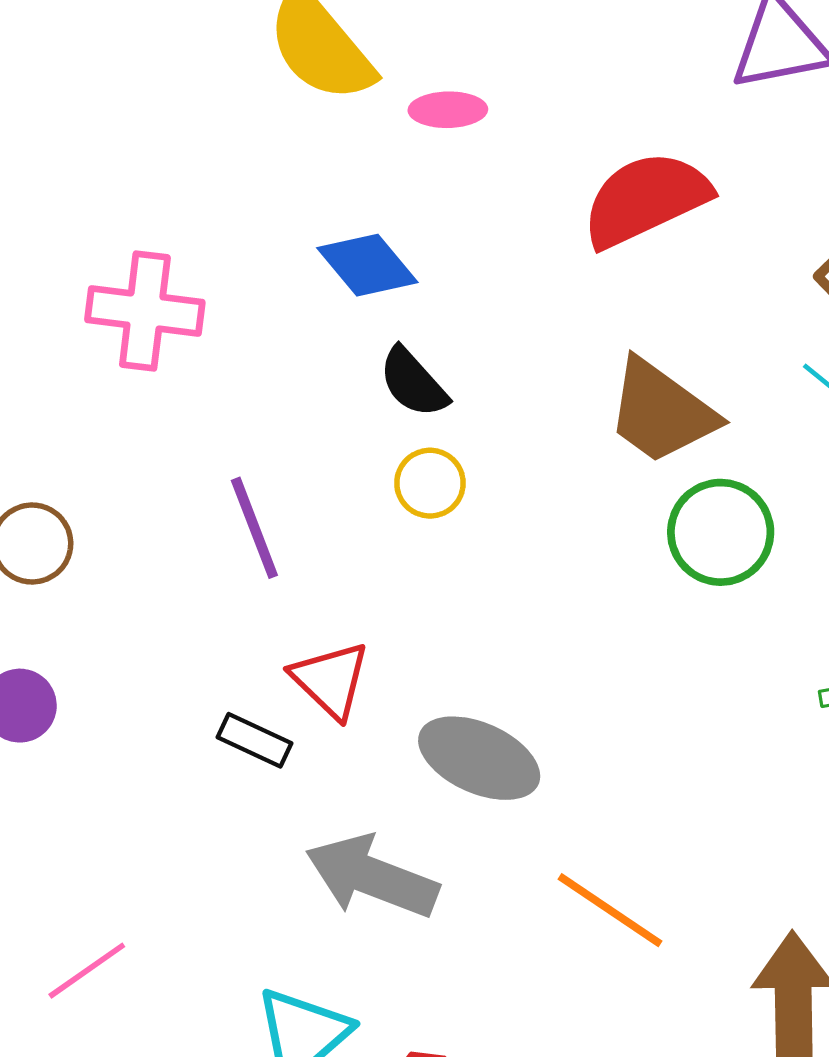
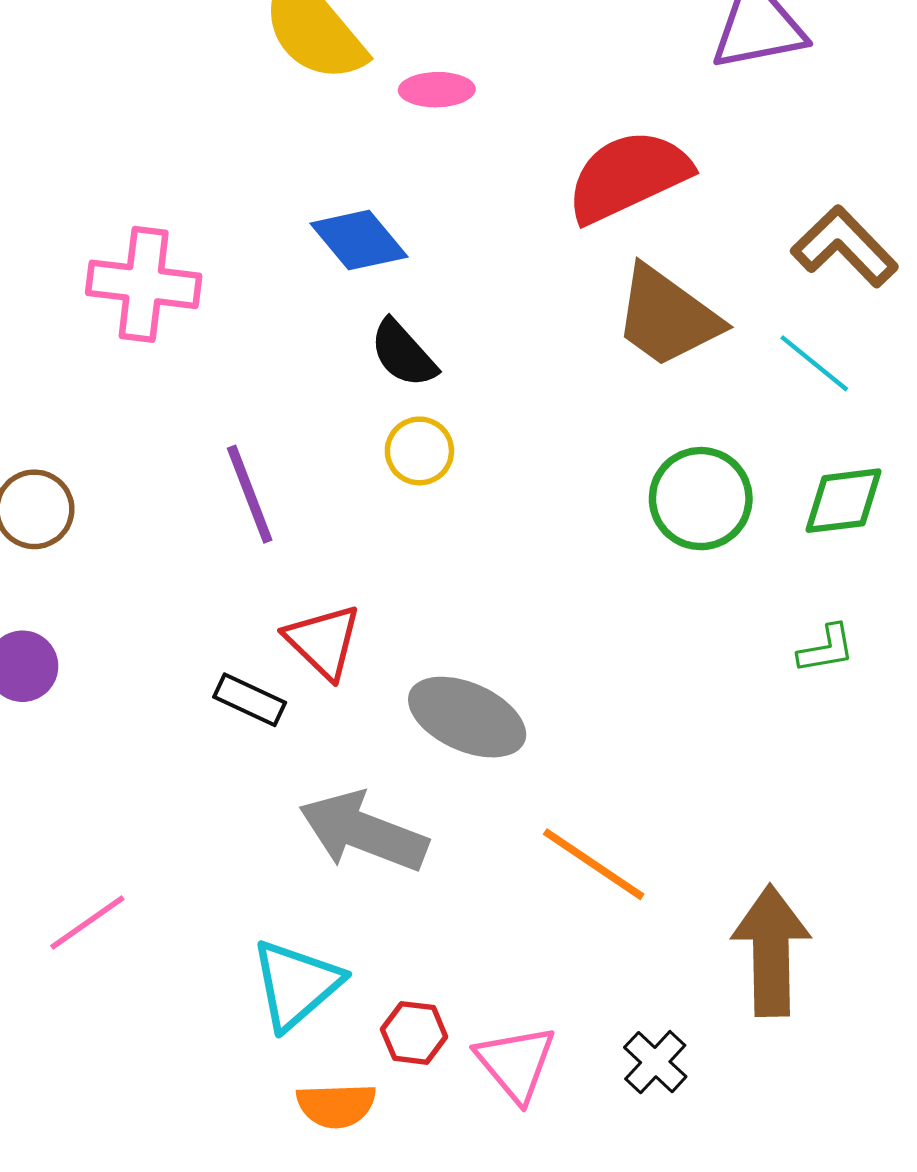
brown trapezoid: (661, 412) -> (667, 317), moved

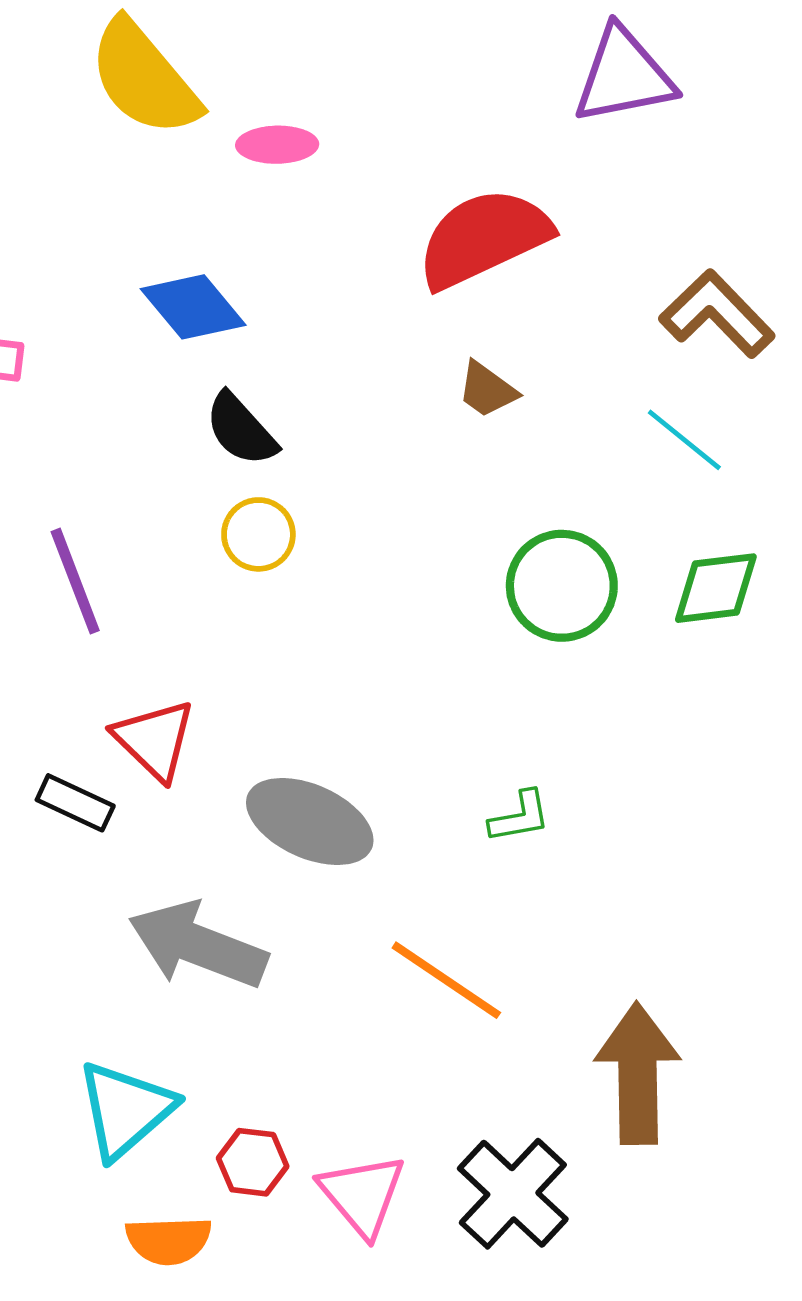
brown trapezoid: (667, 317) -> (487, 390), moved, size x0.5
green L-shape: (826, 649) -> (520, 817), moved
black cross: (655, 1062) -> (513, 1194), size x1.6

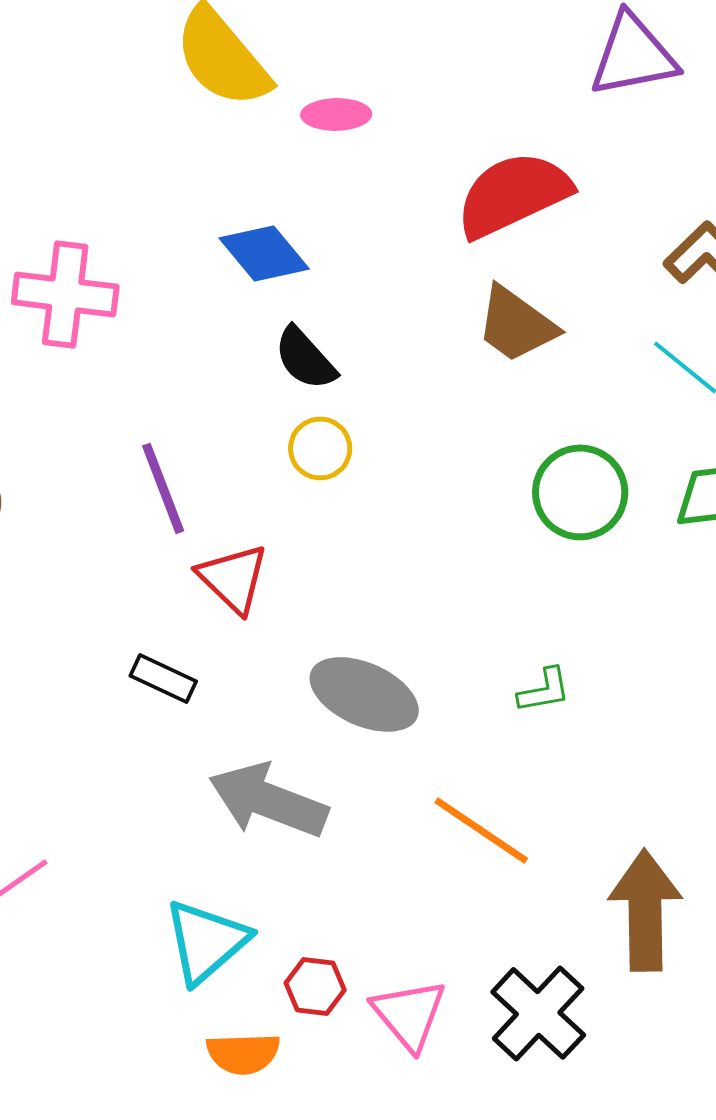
brown trapezoid: (487, 390) -> (516, 324), size x1.6
red triangle: (155, 740) -> (233, 578), moved

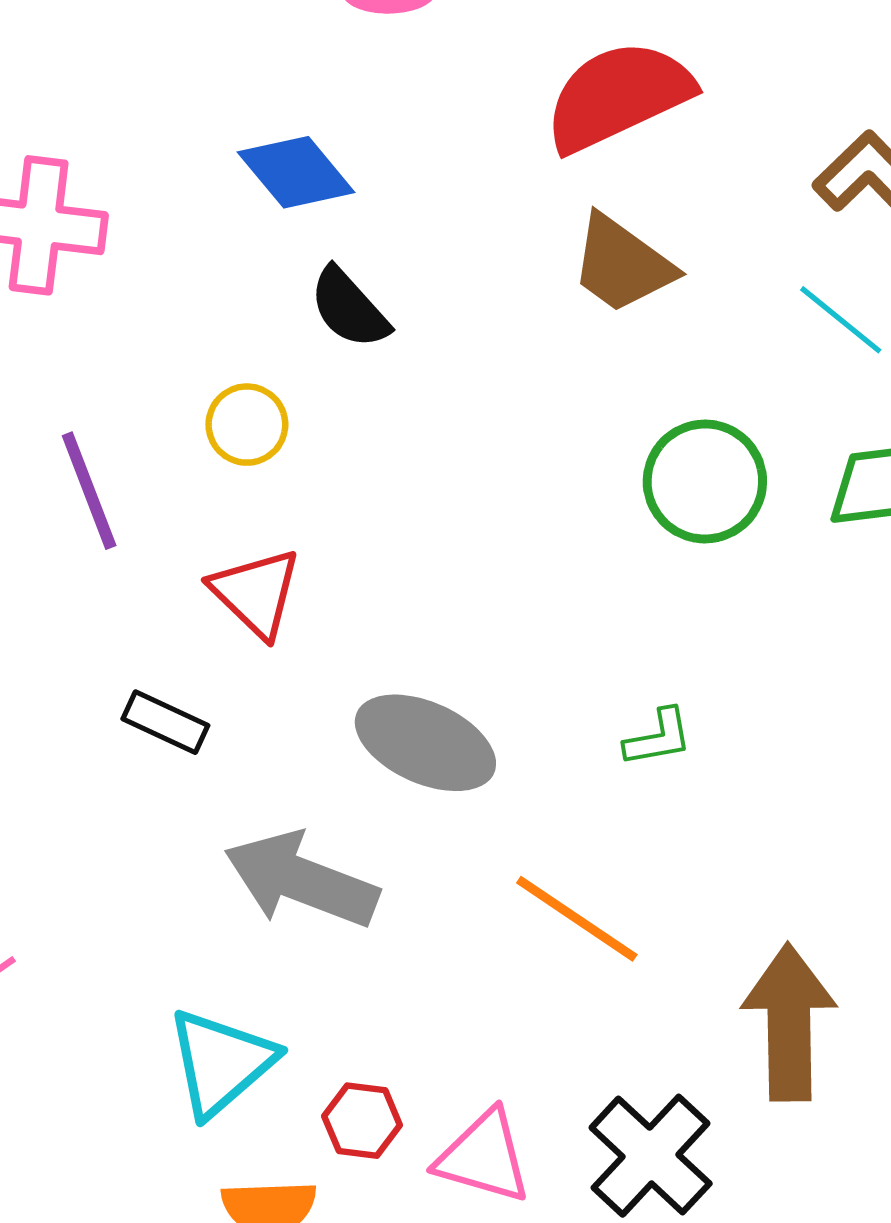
yellow circle: (320, 448) -> (247, 425), moved
purple line: (163, 488) -> (89, 491), moved
pink triangle: (409, 1014) -> (484, 1157), turned -34

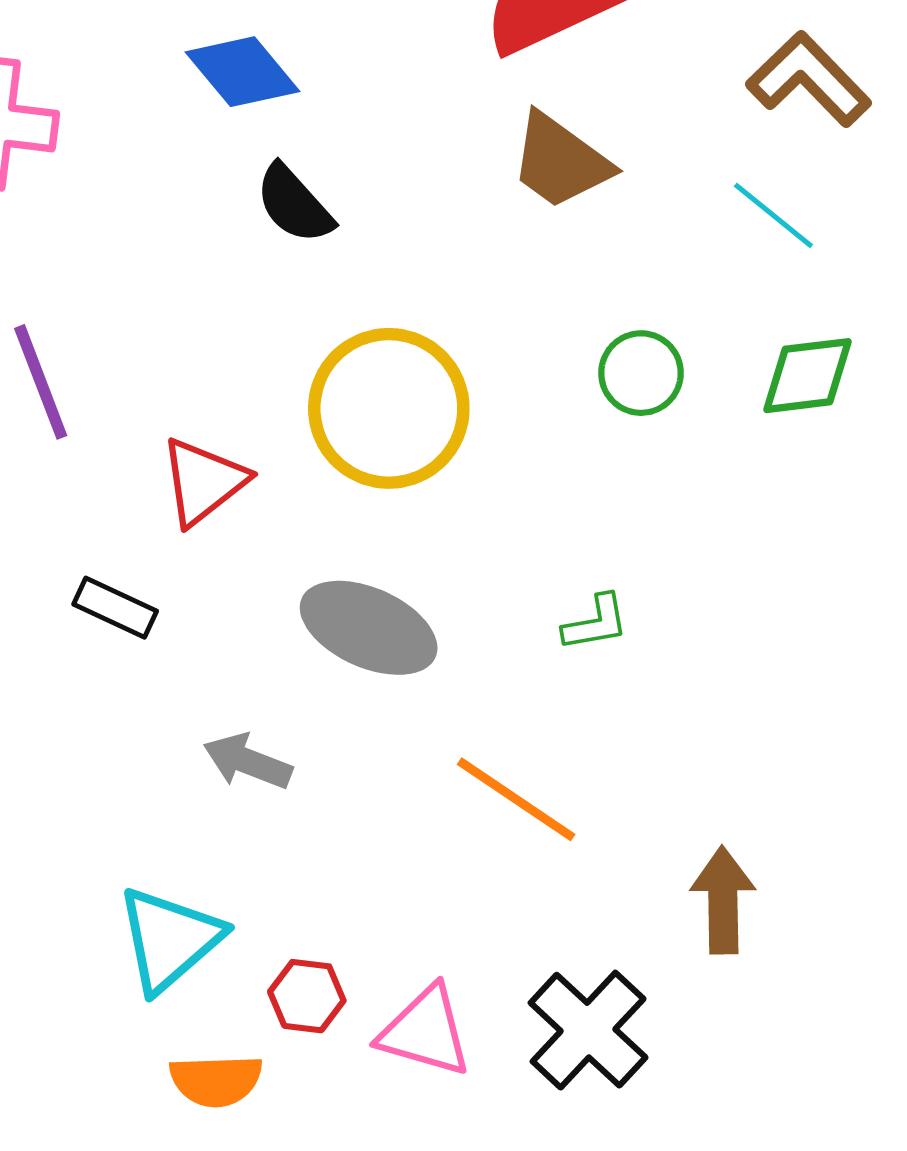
yellow circle: (247, 425) -> (389, 408), moved, size x2.0
green circle: (705, 481) -> (641, 373), size x0.7
red triangle: (256, 593) -> (203, 482), turned 38
gray arrow: (301, 880) -> (248, 761), size x0.6
brown arrow: (789, 1022) -> (723, 900), size x0.7

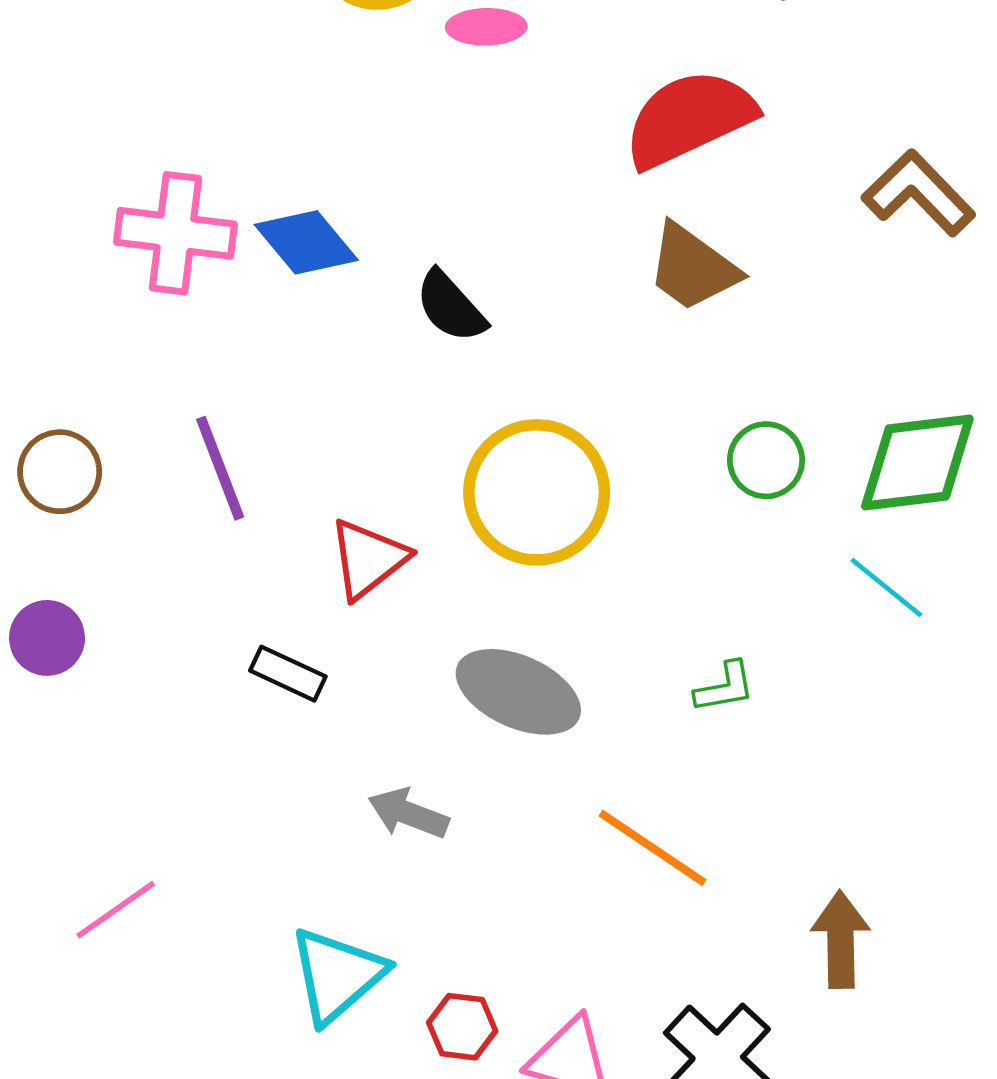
blue diamond: (242, 72) -> (306, 242), moved
cyan line: (773, 215) -> (886, 588), moved
green diamond: (807, 376) -> (917, 463), size x1.4

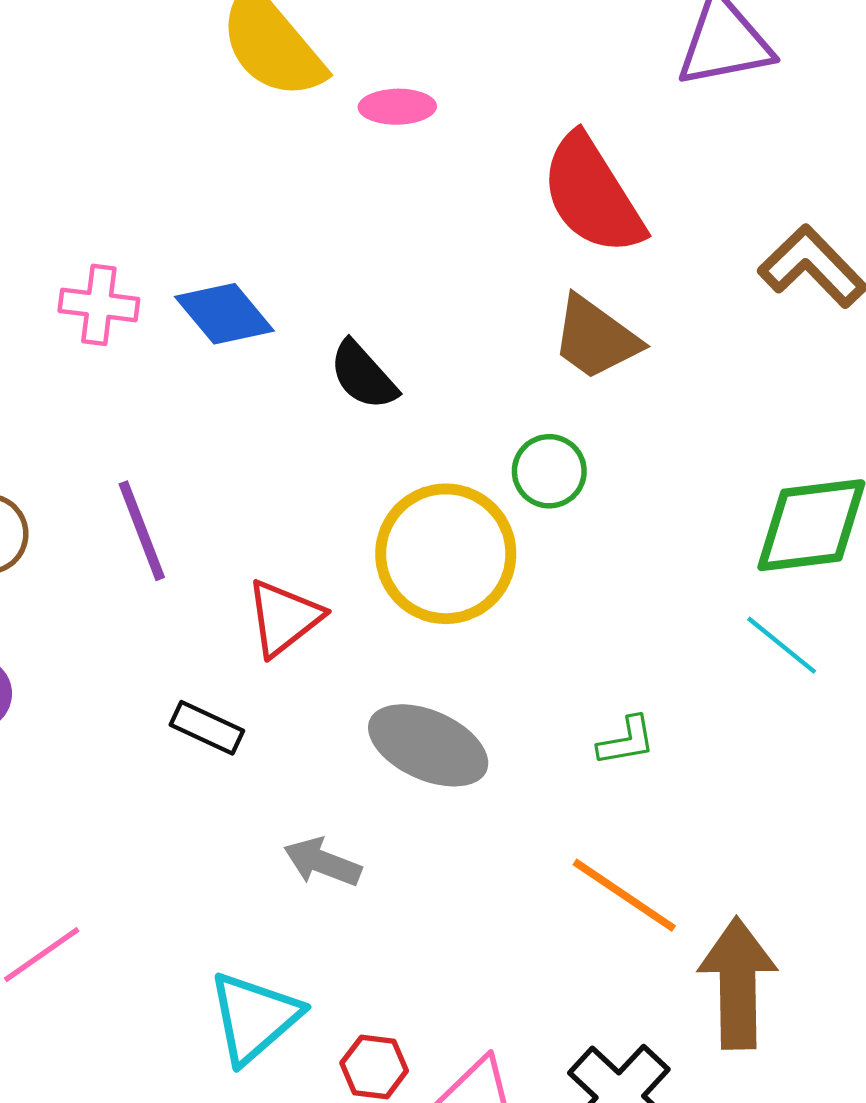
red semicircle: (689, 119) -> (592, 195), turned -97
pink cross: (175, 233) -> (99, 305), size x0.7
green circle: (766, 460) -> (549, 471), moved
orange line: (652, 848) -> (624, 895), moved
brown arrow: (841, 940) -> (738, 983), size x1.4

